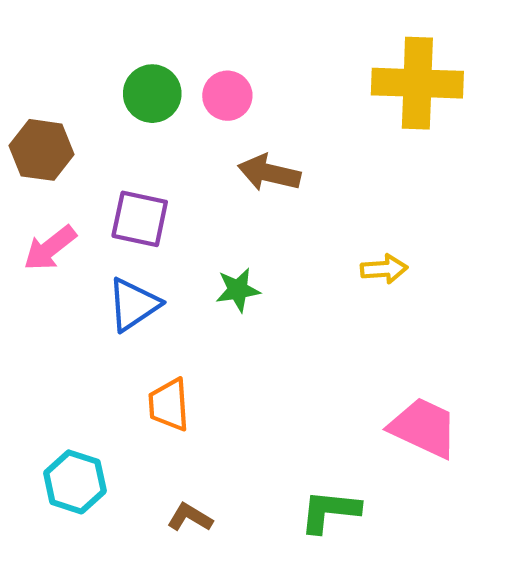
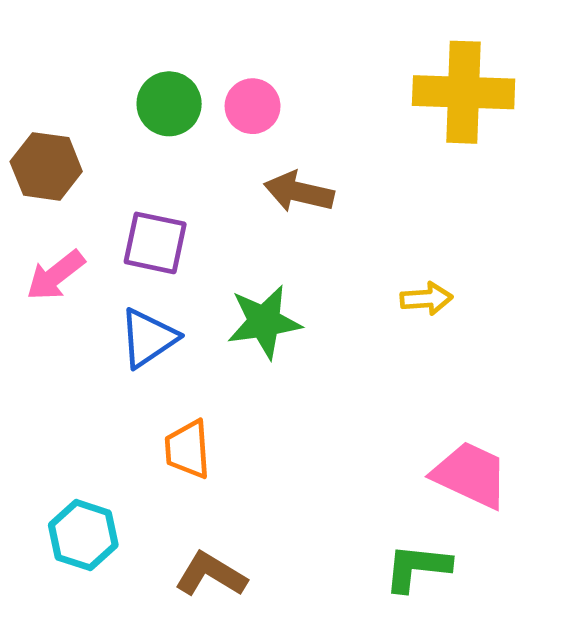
green star: (238, 290) -> (264, 322), size x1.5
green L-shape: (330, 511) -> (417, 568), moved
brown L-shape: (190, 517) -> (211, 575), size x1.4

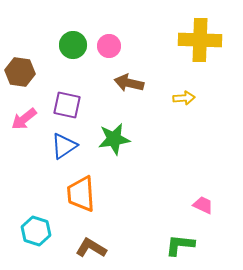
yellow arrow: (426, 299) -> (184, 98), moved
orange trapezoid: (188, 449) -> (81, 194), size x1.4
pink trapezoid: (470, 475) -> (203, 205), size x0.6

